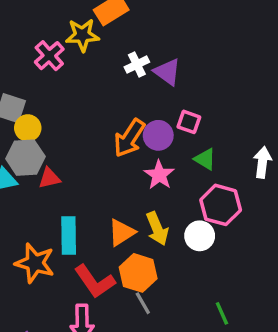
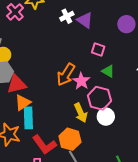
purple circle: (158, 135) -> (126, 24), moved
orange arrow: (129, 138) -> (66, 75), moved
red triangle: (49, 178) -> (16, 84), size x1.5
pink hexagon: (221, 205) -> (100, 98), moved
orange triangle: (122, 232) -> (23, 102), moved

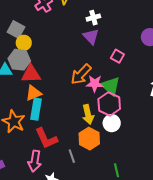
purple triangle: (85, 20) -> (91, 37), moved
green triangle: (108, 71) -> (111, 86), moved, size x1.5
pink star: (81, 81) -> (95, 84), turned 30
orange hexagon: (70, 139) -> (89, 139), moved

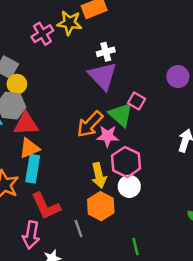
purple triangle: (91, 37) -> (103, 76), size x1.4
green triangle: (111, 86) -> (121, 115), moved

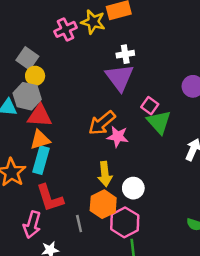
green triangle: (121, 115) -> (159, 122), moved
pink hexagon: (126, 162) -> (125, 222), moved

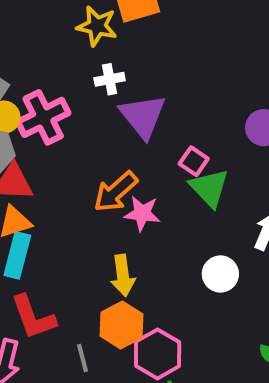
pink cross: (65, 29) -> (43, 117), moved, size x1.4
white cross: (125, 54) -> (110, 79), moved
white circle: (133, 188) -> (220, 274), moved

